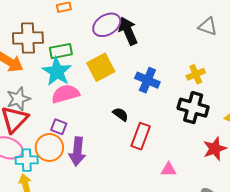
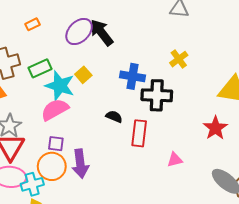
yellow square: (101, 67) -> (83, 75), size x0.6
cyan star: (57, 72) -> (60, 86), moved
black cross: (193, 108) -> (157, 95), moved

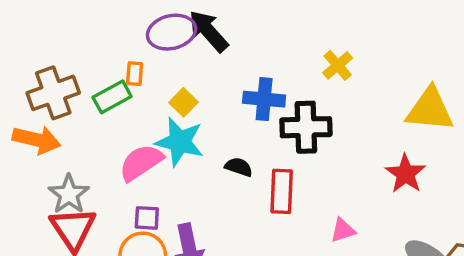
orange rectangle: (33, 24) -> (135, 74), moved, turned -56
purple ellipse: (79, 32) -> (172, 32), turned 36
cyan star: (60, 86) -> (180, 142), moved

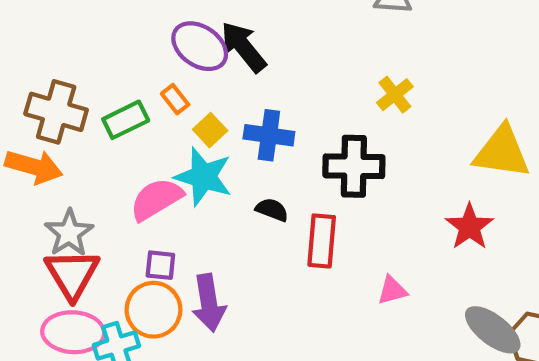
purple ellipse: (172, 32) -> (200, 46), turned 45
orange rectangle: (135, 74) -> (175, 99), moved, turned -45
brown cross: (53, 93) -> (56, 112), turned 33
blue cross: (264, 99) -> (269, 135), moved

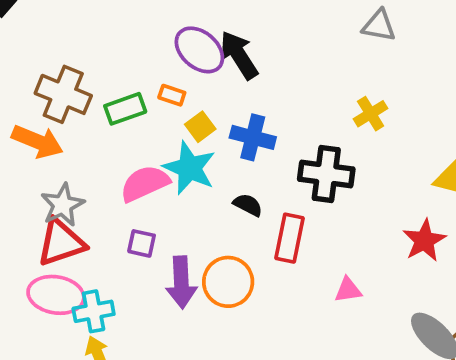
orange rectangle: (175, 99) -> (172, 95), turned -40
red triangle: (72, 274) -> (61, 242), turned 36
orange circle: (153, 310) -> (228, 282), moved

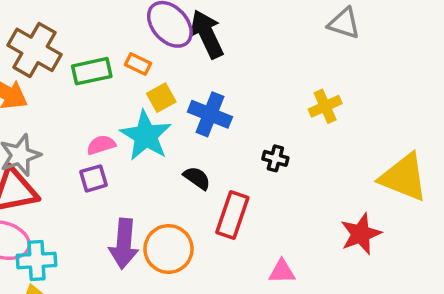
black cross: (326, 174) -> (275, 158), size x0.5
pink semicircle: (145, 183) -> (101, 145), size x0.6
purple square: (142, 243) -> (94, 178), moved, turned -36

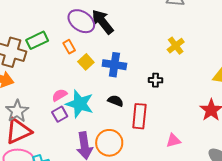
orange rectangle: (138, 64) -> (69, 47), turned 48
green rectangle: (92, 71) -> (37, 40), moved
cyan star: (146, 136) -> (80, 104), moved

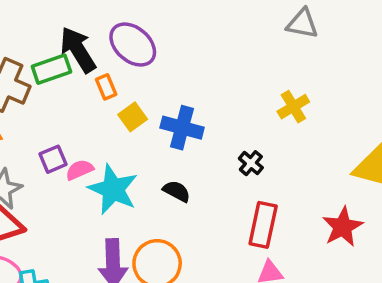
black arrow: (103, 22) -> (78, 50), moved
black cross: (155, 80) -> (251, 163), turned 32
purple square: (60, 114) -> (53, 159), moved
red rectangle: (139, 116) -> (263, 225), moved

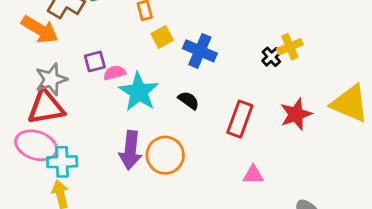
black cross: (251, 163) -> (271, 57), moved
red rectangle: (263, 225) -> (240, 119), moved
red star: (343, 227) -> (296, 114), moved

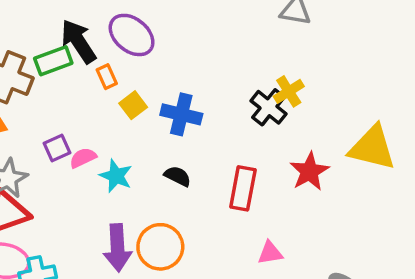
black cross: (271, 57) -> (269, 107), size x1.5
cyan star: (139, 92) -> (116, 176), size x0.7

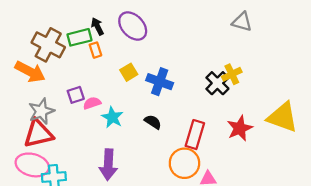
black arrow: (79, 41) -> (97, 26), size x0.6
orange rectangle: (107, 77) -> (95, 50), moved
orange circle: (160, 247) -> (184, 163), moved

